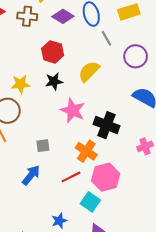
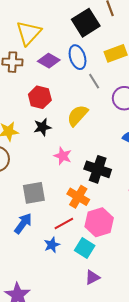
pink star: (73, 110) -> (63, 156), size x0.7
gray square: (43, 146) -> (34, 193), size x1.6
blue star: (59, 221) -> (52, 245), moved

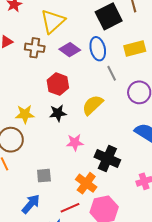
pink star: (63, 156) -> (75, 143), turned -30
gray square: (34, 193) -> (44, 176), size x0.7

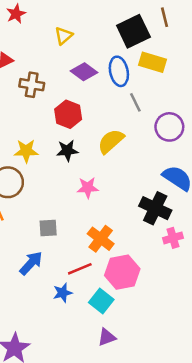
yellow triangle: (53, 21) -> (64, 36), size x0.6
brown cross: (35, 48) -> (32, 85), moved
yellow rectangle: (135, 48) -> (152, 62), moved, turned 30
black cross: (107, 158) -> (155, 208), moved

